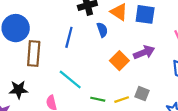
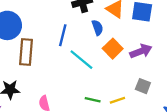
orange square: (119, 61) -> (113, 49), moved
cyan line: (70, 79) -> (81, 60), moved
gray square: (142, 94) -> (143, 86), moved

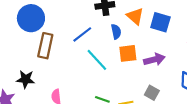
blue line: (63, 35) -> (82, 34), turned 30
orange square: (113, 49) -> (128, 53), turned 30

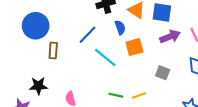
brown rectangle: (45, 46) -> (53, 51), size x0.7
purple arrow: (154, 59) -> (170, 37), moved
gray square: (152, 93) -> (163, 73), moved

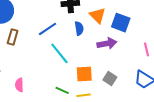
purple arrow: (170, 37) -> (107, 43), moved
orange square: (134, 47) -> (84, 74), moved

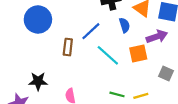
brown rectangle: (13, 37) -> (68, 47), moved
orange square: (84, 74) -> (138, 54), moved

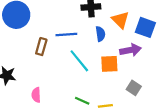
blue line: (91, 31) -> (66, 35), turned 30

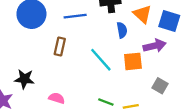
blue line: (66, 35) -> (75, 16), moved
pink semicircle: (36, 95) -> (57, 98), turned 112

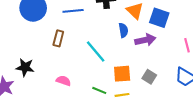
blue semicircle: (122, 30) -> (123, 30), moved
orange square: (133, 61) -> (122, 74), moved
pink semicircle: (57, 98) -> (63, 81), moved

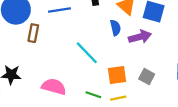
brown rectangle: (58, 38) -> (33, 33), moved
pink semicircle: (63, 81) -> (54, 87), size x1.5

